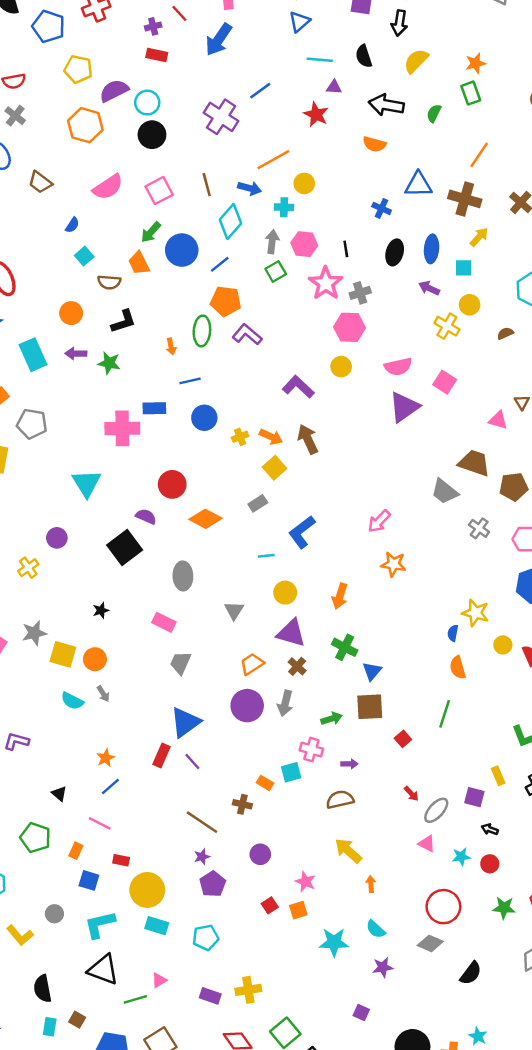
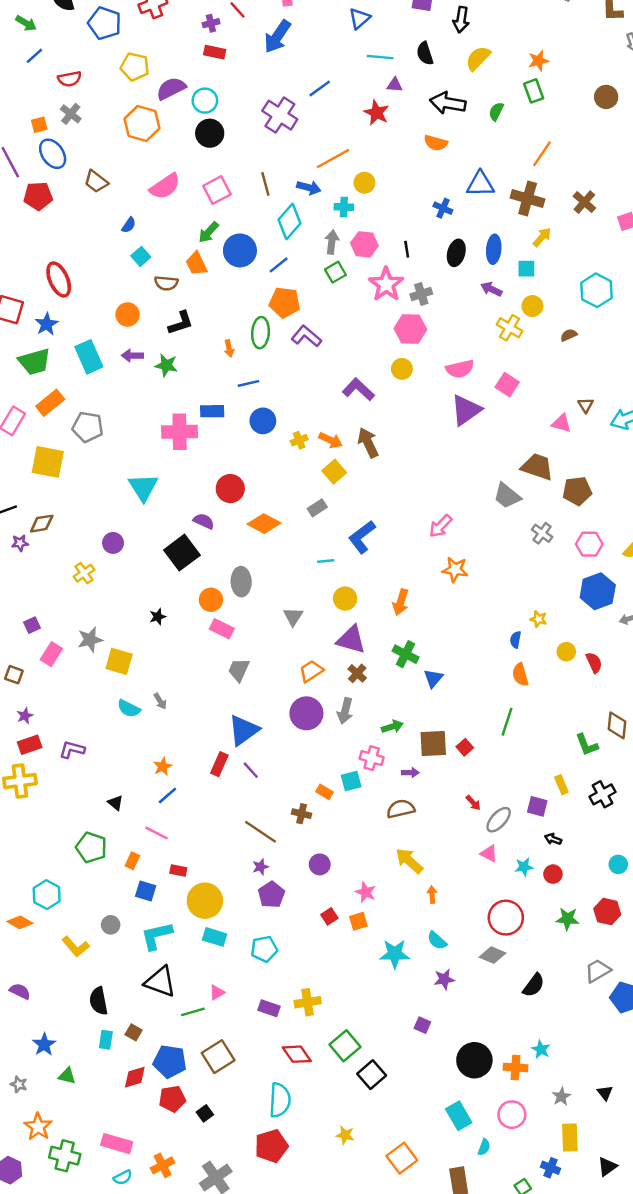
yellow star: (476, 613) -> (538, 619), size x0.6
orange circle: (95, 659) -> (211, 600), moved
brown square: (370, 707) -> (433, 744), moved

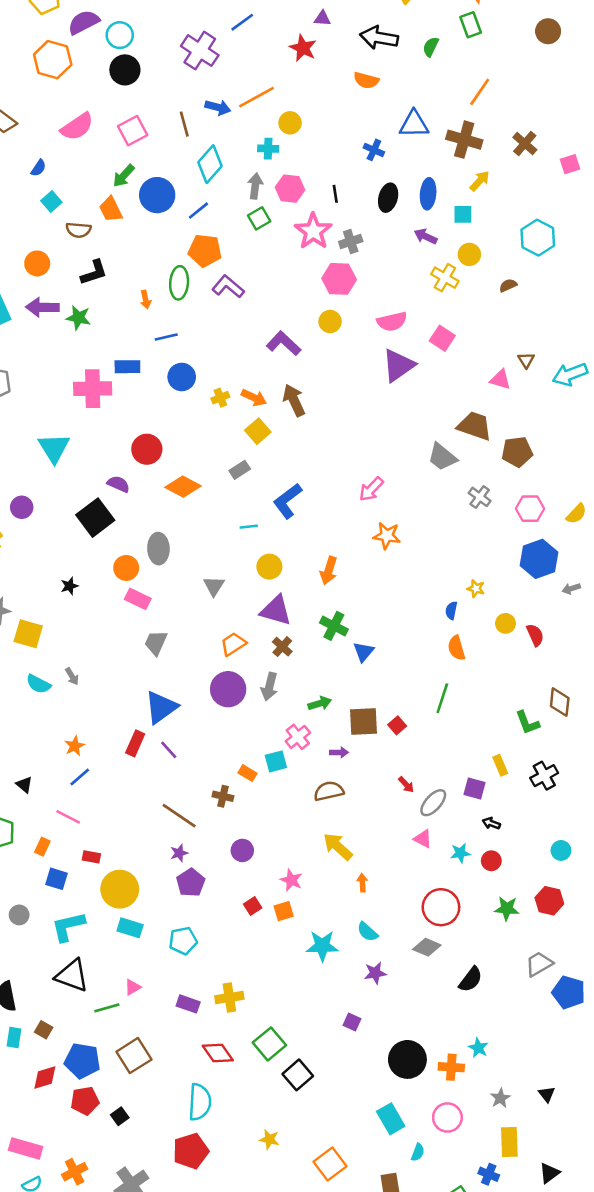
blue arrow: (309, 188) -> (218, 107), moved
purple arrow: (132, 356) -> (42, 307), size x1.4
pink cross: (372, 758) -> (298, 737), turned 35

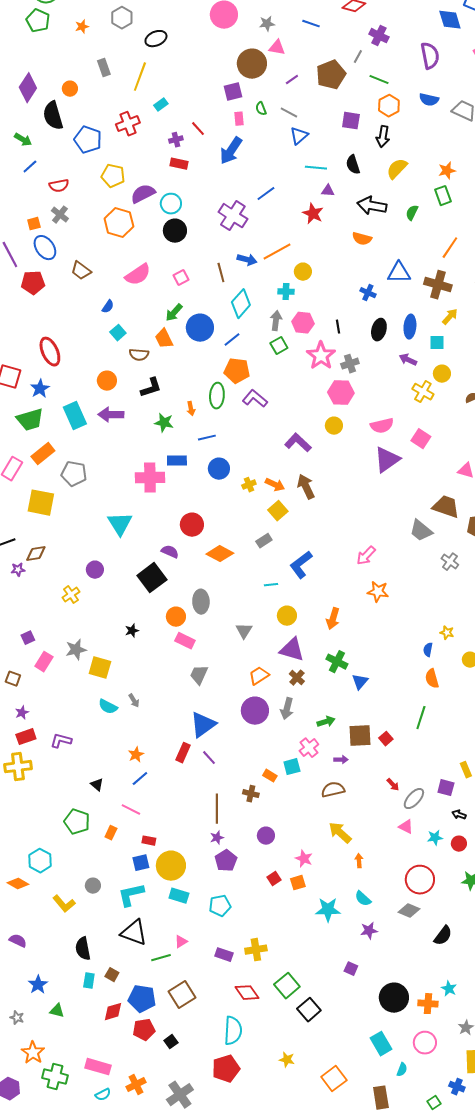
pink square: (133, 131) -> (181, 278), size x0.7
green star: (78, 318) -> (164, 423), moved
brown line: (179, 816) -> (217, 809), turned 56
blue square: (57, 879) -> (141, 863), moved, turned -30

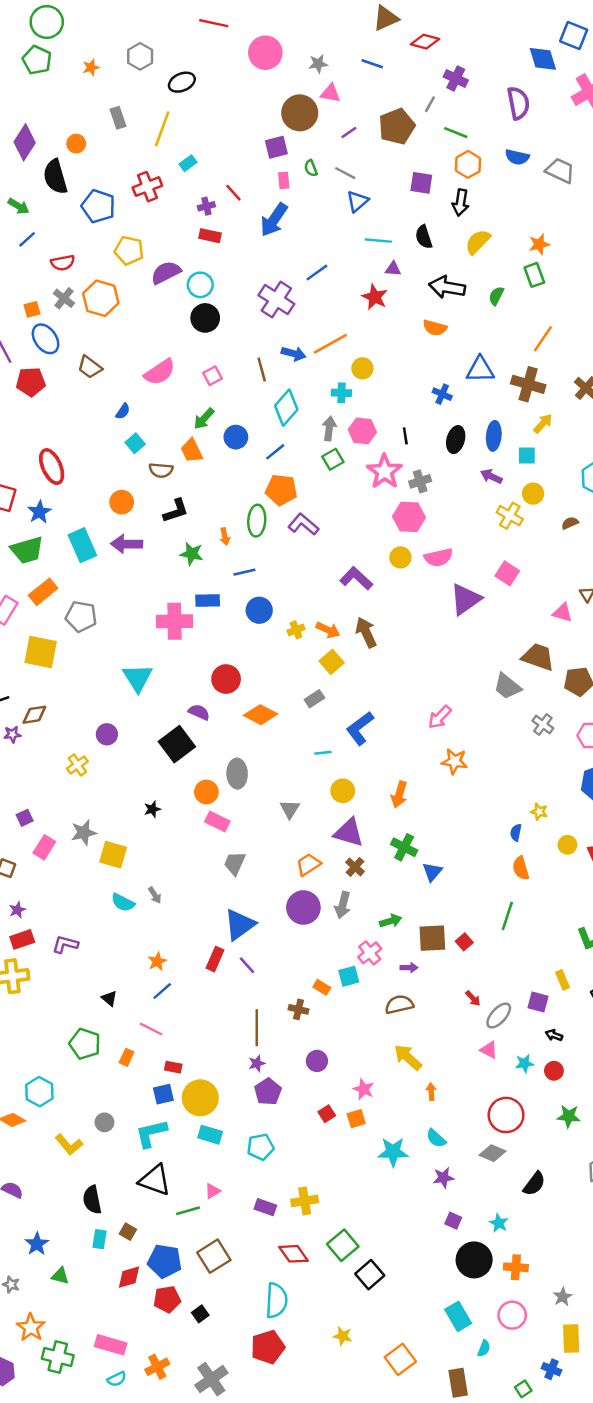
orange hexagon: (119, 223) -> (101, 298), moved
blue circle: (200, 328) -> (236, 437), size x0.7
pink semicircle: (382, 426) -> (439, 557), moved
purple square: (351, 969) -> (453, 1221), moved
cyan star: (449, 989) -> (499, 1223), moved

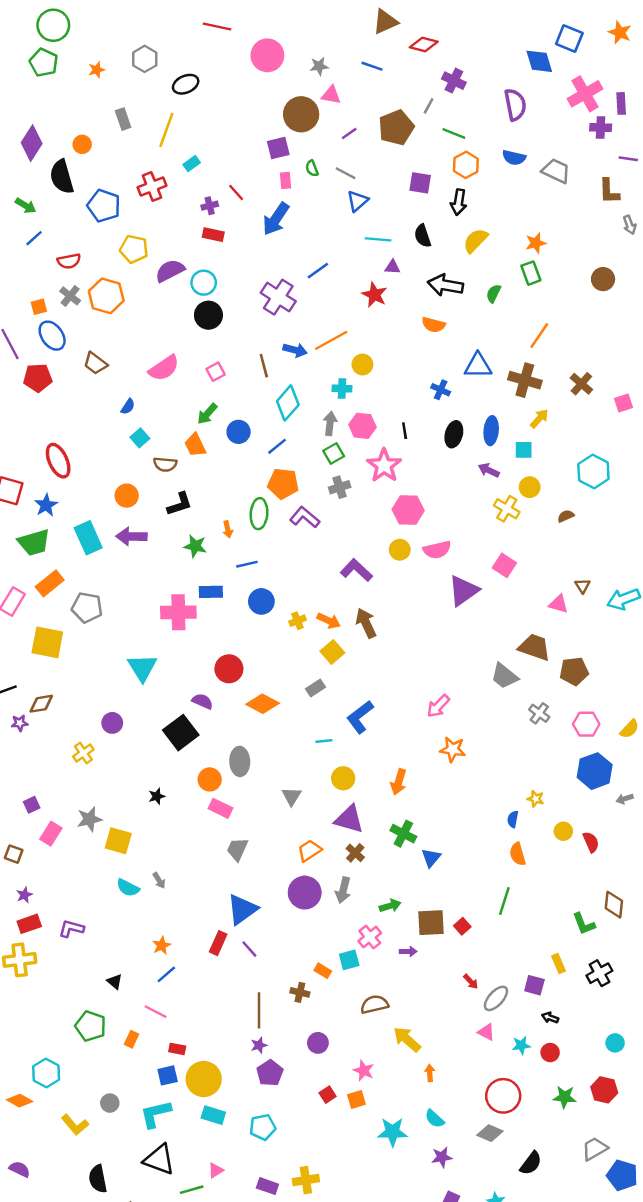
gray cross: (420, 481) -> (340, 487), moved
brown semicircle: (399, 1004) -> (374, 1004), moved

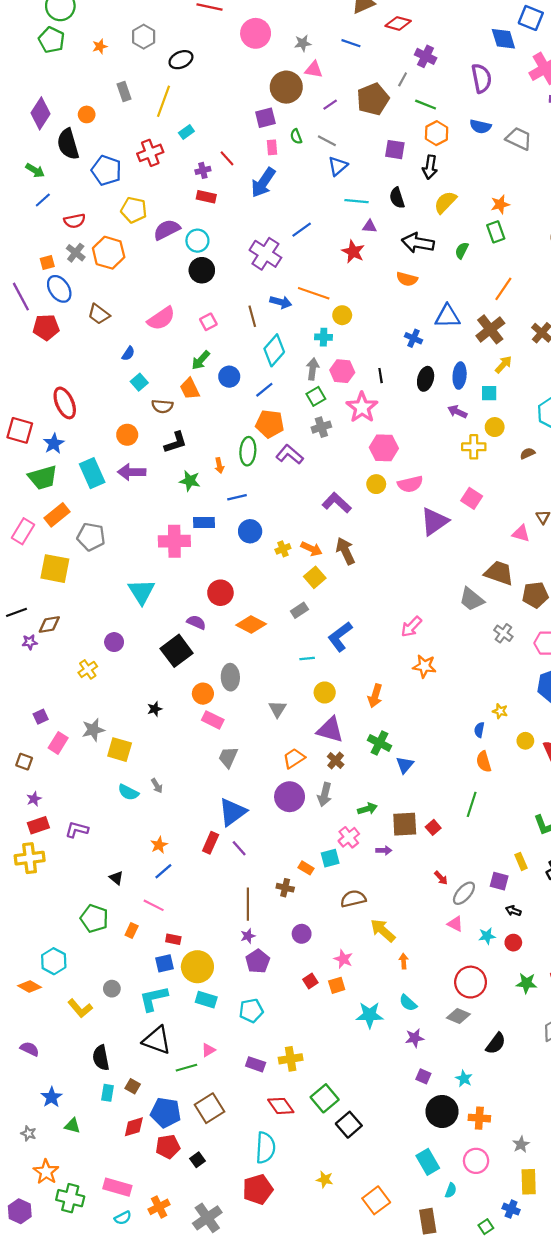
orange line: (331, 340) -> (314, 293), turned 48
brown cross: (525, 380) -> (490, 329), turned 36
yellow cross: (507, 509) -> (474, 447), turned -30

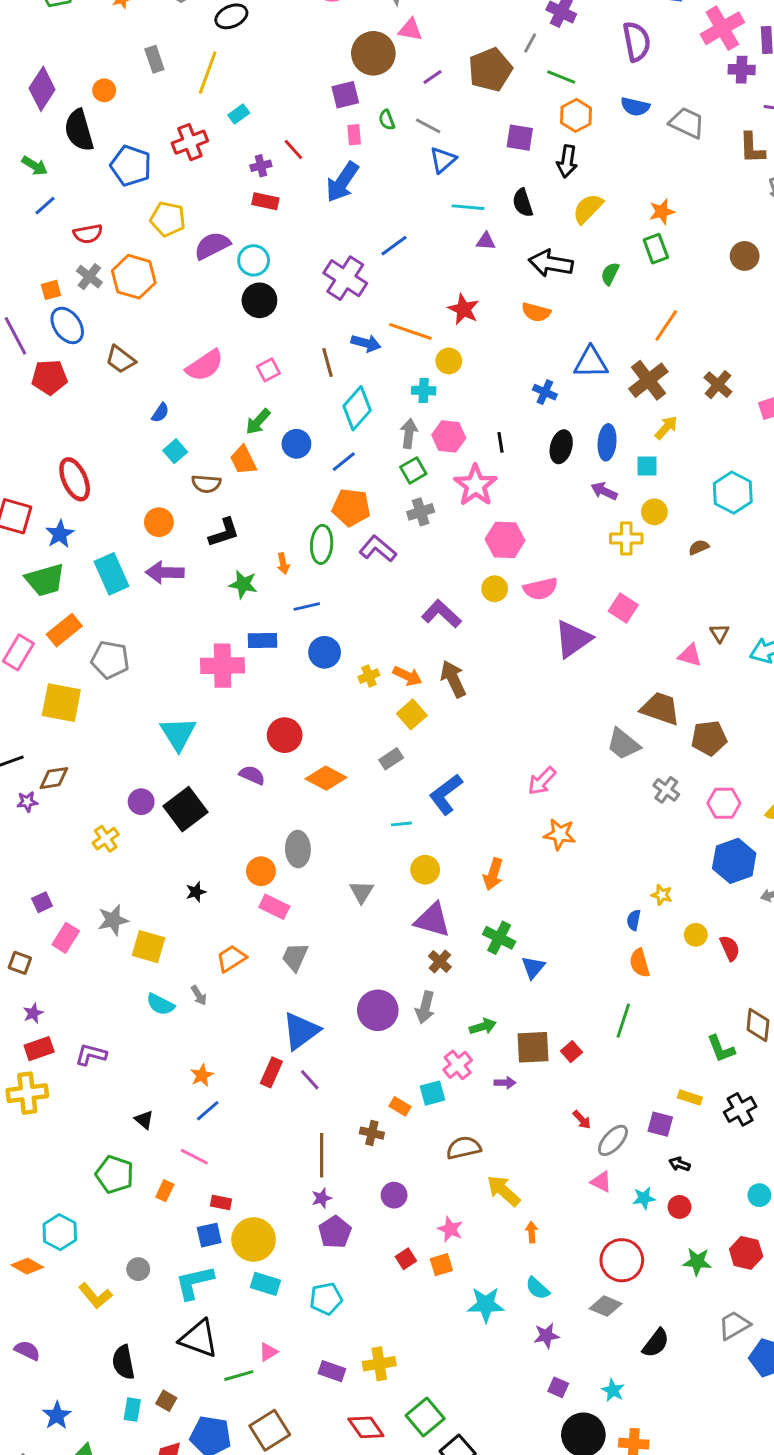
red star: (353, 252) -> (464, 309), moved
black square: (177, 651) -> (186, 809), moved
orange trapezoid: (294, 758) -> (231, 958), moved
yellow rectangle: (521, 861) -> (690, 1098), turned -49

